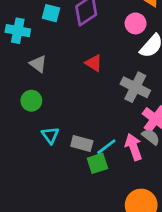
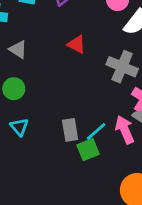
cyan triangle: (50, 135) -> (19, 127), moved
gray rectangle: (82, 144) -> (70, 130), turned 70

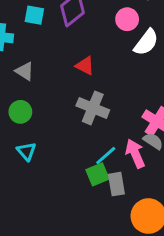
gray cross: (122, 67) -> (93, 108), moved
gray rectangle: (70, 130) -> (116, 184), moved

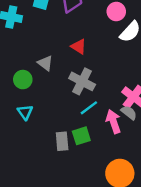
gray triangle: (25, 71) -> (45, 63), moved
cyan line: (106, 156) -> (89, 108), moved
gray rectangle: (116, 184) -> (62, 141), moved

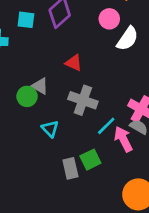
green circle: (23, 80) -> (27, 96), moved
cyan line: (89, 108) -> (106, 126), moved
cyan triangle: (25, 112) -> (50, 129), moved

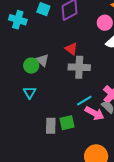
gray cross: (83, 100) -> (79, 67), moved, turned -30
cyan triangle: (50, 129) -> (30, 92), moved
pink arrow: (123, 139) -> (95, 113), turned 132

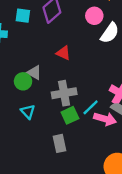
gray cross: (79, 67) -> (64, 93), moved
green square: (67, 123) -> (70, 115), moved

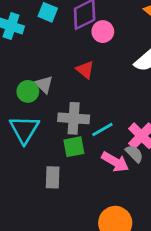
pink circle: (94, 16) -> (103, 32), moved
cyan line: (91, 107) -> (102, 129), moved
cyan triangle: (28, 112) -> (24, 129), size x1.6

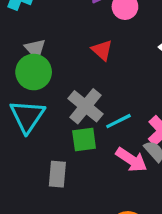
gray triangle: (44, 84) -> (35, 49), moved
green circle: (28, 91) -> (34, 72), size x1.4
gray cross: (74, 118) -> (86, 106), turned 32

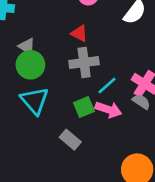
gray cross: (86, 106) -> (84, 63), moved, turned -32
pink arrow: (131, 160) -> (108, 110), moved
gray rectangle: (57, 174) -> (70, 140), turned -40

